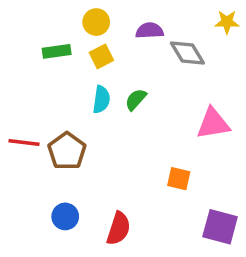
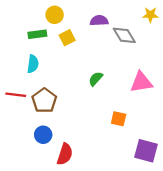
yellow circle: (96, 22) -> (55, 15), moved
cyan semicircle: (101, 99) -> (33, 64), moved
green semicircle: (136, 99) -> (96, 79), moved
blue circle: (65, 216) -> (43, 135), moved
red semicircle: (119, 229) -> (65, 154), moved

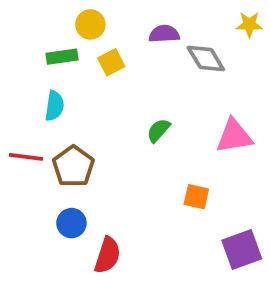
purple square: (146, 151) -> (242, 250), turned -35

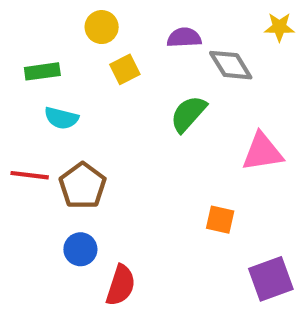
green rectangle: (62, 57) -> (42, 71), moved
cyan semicircle: (54, 106) -> (61, 118), turned 96
green semicircle: (158, 130) -> (188, 114), moved, size x1.4

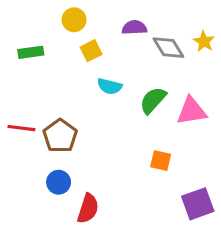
yellow star: (279, 27) -> (204, 41), moved, turned 30
green semicircle: (188, 114) -> (153, 100), moved
cyan semicircle: (61, 118) -> (110, 86), moved

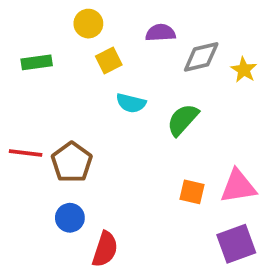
yellow star: (204, 41) -> (244, 70), moved
gray diamond: (168, 48) -> (201, 57), turned -72
pink triangle: (192, 111) -> (238, 186), moved

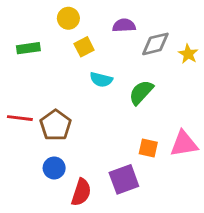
purple square: (236, 244) -> (124, 179), moved

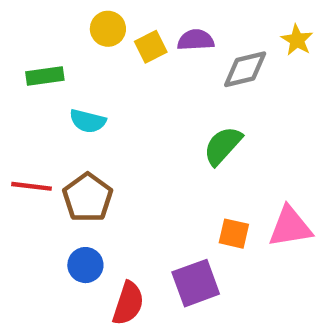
yellow square: (84, 47) -> (151, 47), moved
yellow star: (188, 54) -> (297, 40), moved
cyan semicircle: (101, 80) -> (88, 121), moved

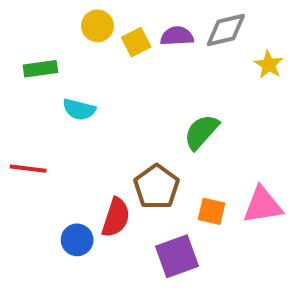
yellow star: (297, 40) -> (269, 65), moved
gray diamond: (245, 69) -> (226, 30), moved
brown pentagon: (88, 198) -> (157, 187), moved
red semicircle: (128, 303) -> (116, 217), moved

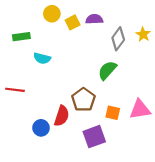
gray diamond: (226, 30) -> (118, 39), moved, turned -40

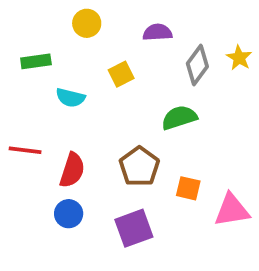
yellow square: (73, 22) -> (121, 74), moved
green semicircle: (107, 70) -> (179, 118), turned 30
pink triangle: (140, 109) -> (232, 210), moved
red semicircle: (62, 116) -> (72, 170), moved
purple square: (94, 137) -> (134, 228), moved

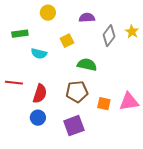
green semicircle: (179, 118) -> (87, 65), moved, turned 30
brown pentagon: (139, 167) -> (77, 92), turned 30
pink triangle: (232, 210) -> (129, 102), moved

